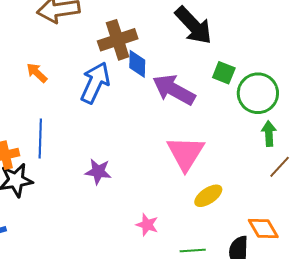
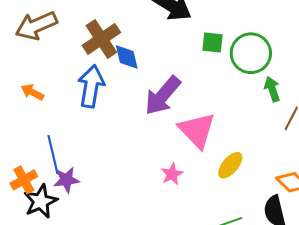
purple arrow: (174, 90) -> (163, 96), moved, turned -63
purple star: (98, 172) -> (66, 180), moved
pink star: (147, 225) -> (172, 174), moved, turned -30

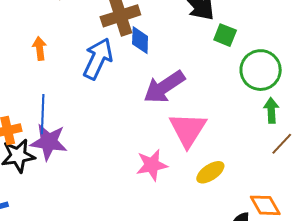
green square: (213, 42) -> (225, 35), moved
orange arrow: (32, 92) -> (40, 48), turned 40
pink star: (172, 174) -> (152, 165), size x1.4
purple star: (66, 180) -> (49, 142), size x1.4

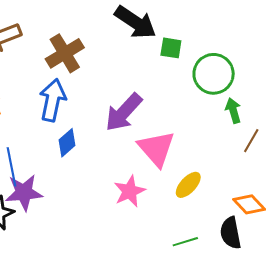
blue diamond: (140, 40) -> (67, 143), moved, turned 60

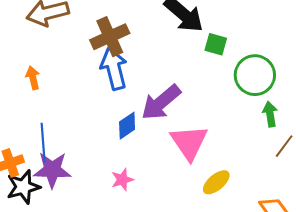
blue arrow: (53, 100) -> (114, 69), moved, turned -33
blue diamond: (67, 143) -> (127, 126), moved
pink star: (130, 191) -> (122, 180), moved, size x0.7

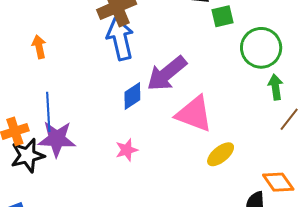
green square: (216, 44) -> (223, 16), turned -30
pink triangle: (189, 142) -> (194, 114), turned -36

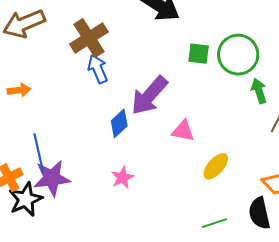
green square: (223, 16) -> (199, 54), moved, turned 30
blue arrow: (120, 39) -> (98, 69), size x0.7
orange arrow: (39, 47) -> (19, 90), turned 105
pink triangle: (194, 114) -> (183, 131), size x0.6

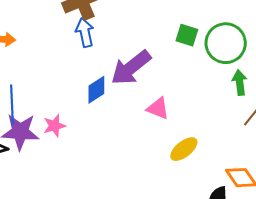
pink star: (122, 178) -> (54, 126), moved

